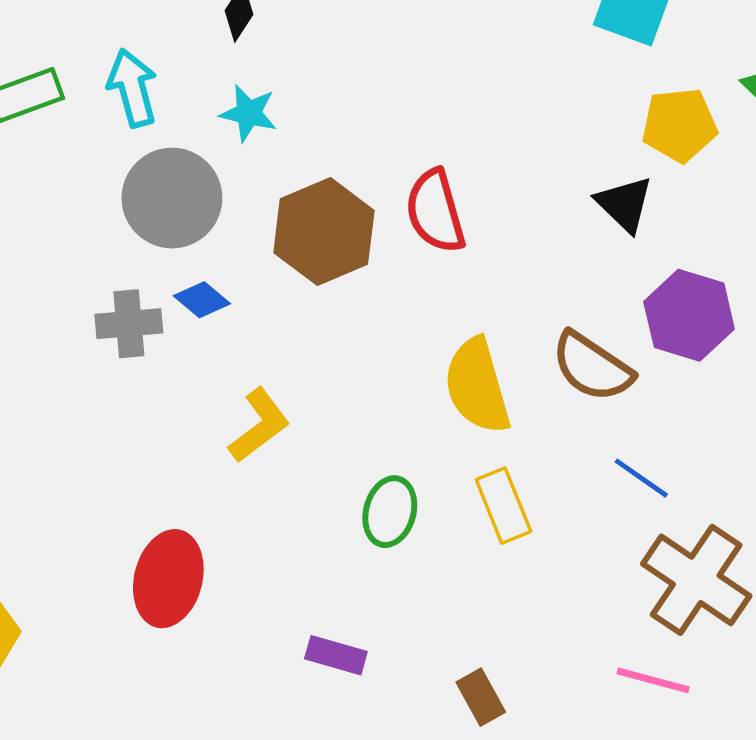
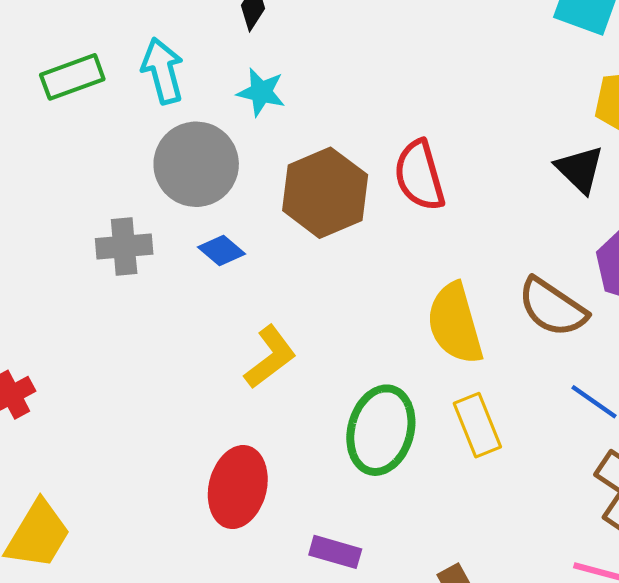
gray cross: (129, 324) -> (124, 246), moved
green ellipse: (390, 512) -> (381, 430), size x1.5
red ellipse: (168, 579) -> (238, 487), moved

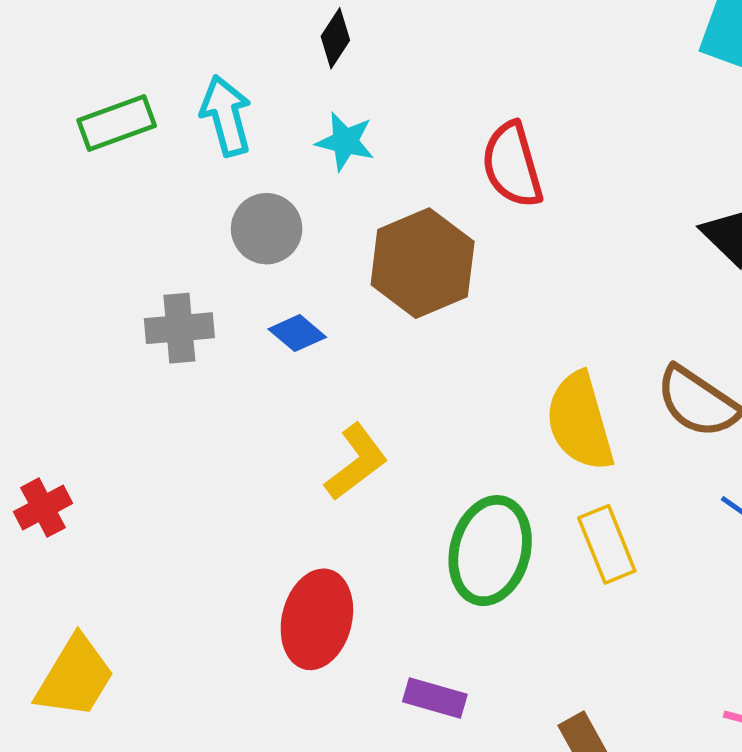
gray circle: (196, 164) -> (267, 229), size x0.7
red semicircle: (419, 175) -> (512, 165), moved

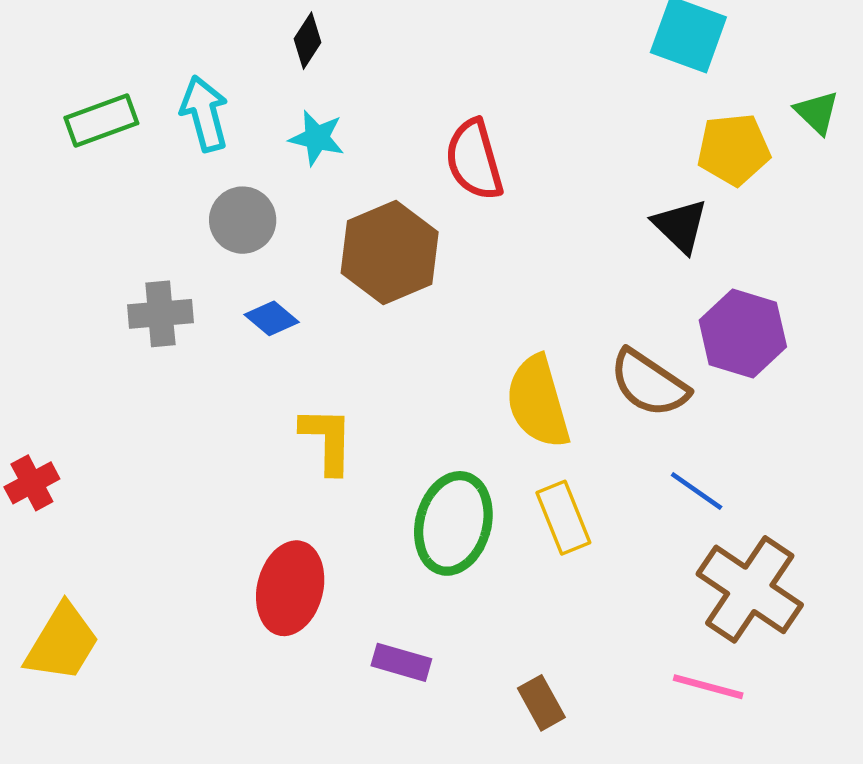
yellow L-shape: (356, 462) -> (327, 440), turned -52

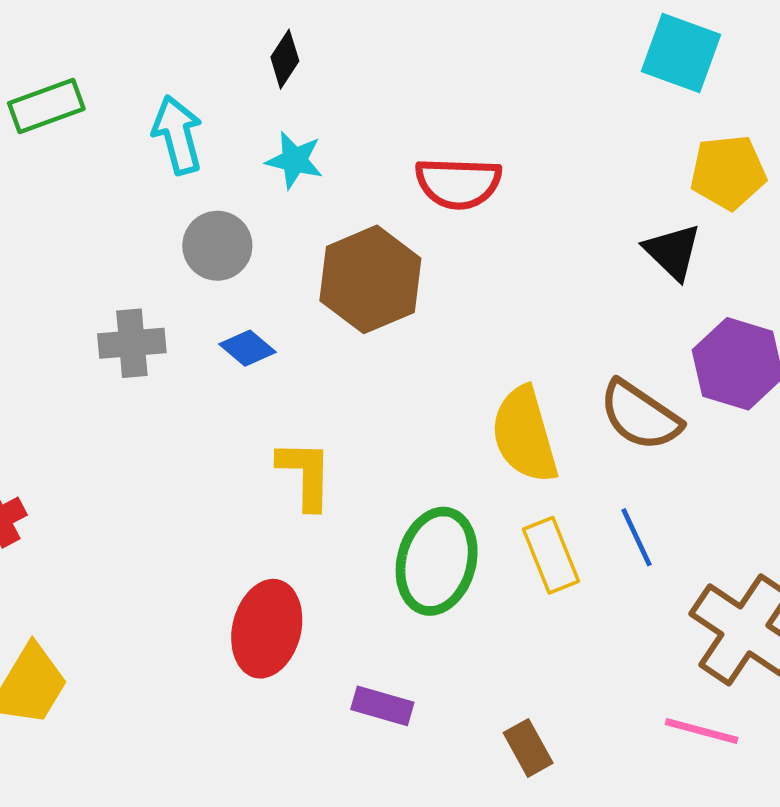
green rectangle: (101, 120) -> (46, 106), moved
red semicircle: (474, 160) -> (458, 183), turned -72
blue line: (697, 491) -> (637, 537), moved, turned 30

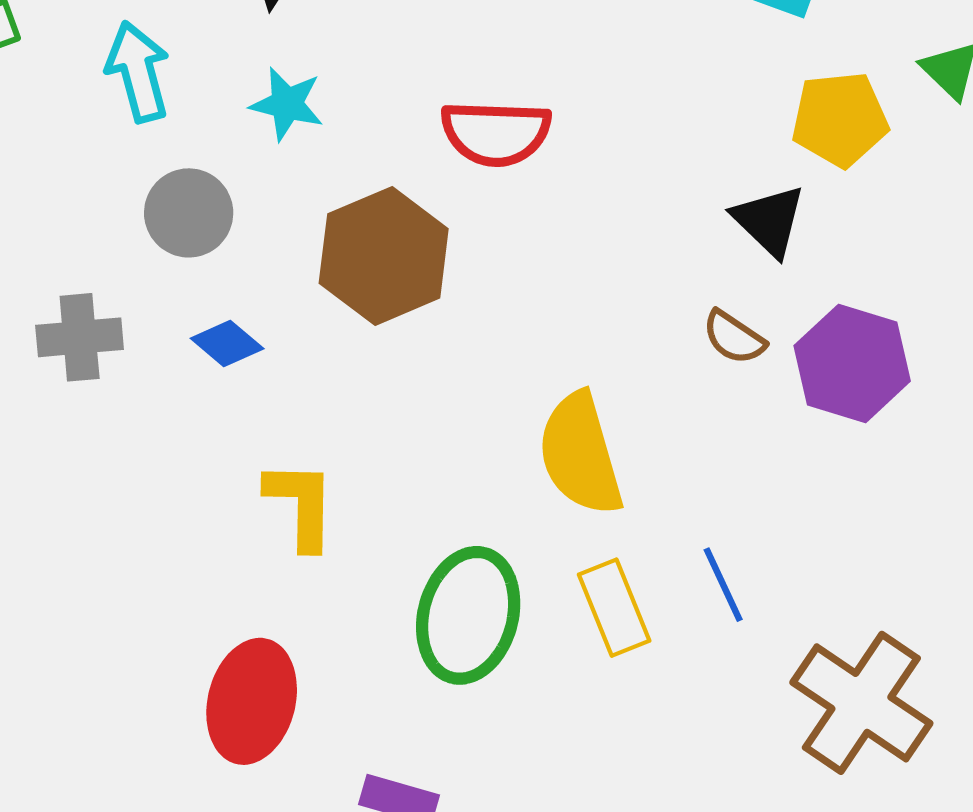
brown semicircle: (640, 416) -> (734, 337), moved, size x0.6

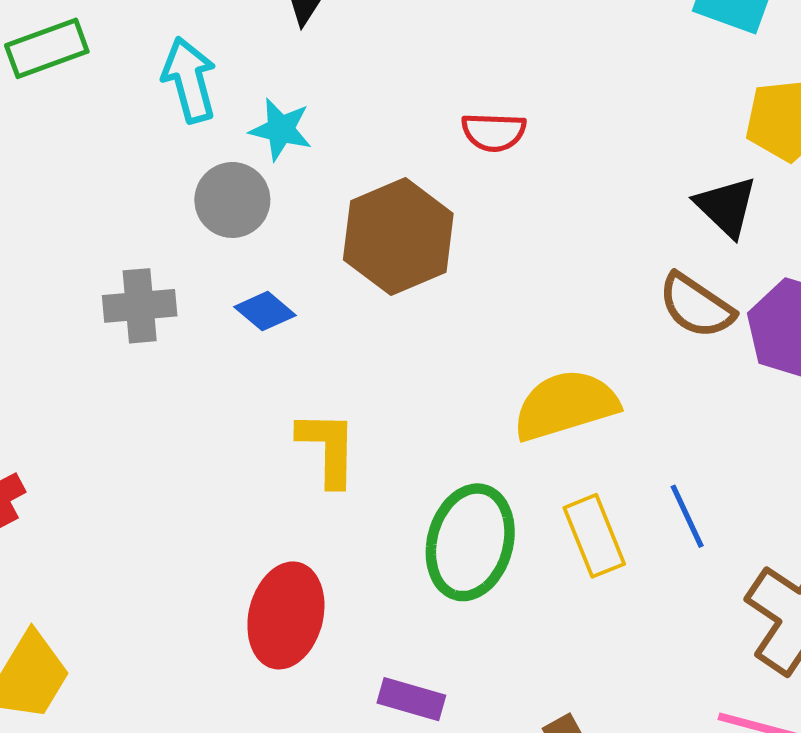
cyan star: (287, 104) -> (281, 129), moved
red semicircle: (496, 133) -> (494, 132), size x0.7
brown semicircle: (734, 337) -> (696, 306), size x1.4
yellow semicircle: (580, 454) -> (566, 405), turned 89

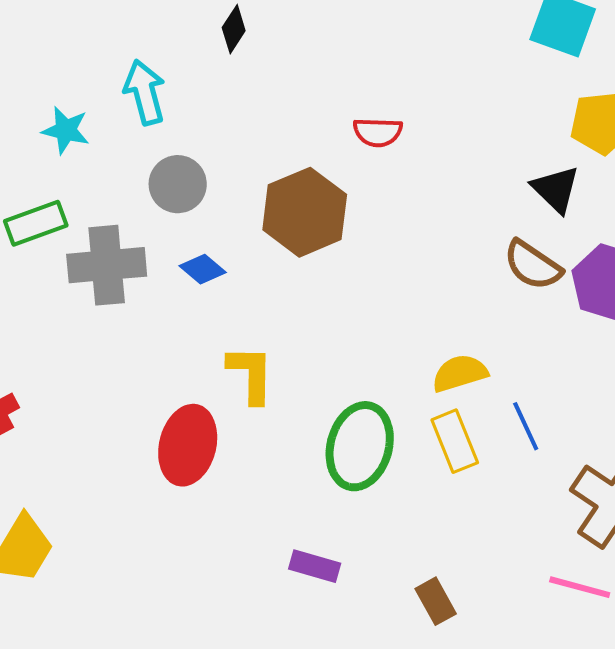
green rectangle: (47, 48) -> (36, 223), moved
cyan star: (281, 129) -> (66, 130), moved
gray cross: (140, 306) -> (107, 265), size x1.4
yellow semicircle: (566, 405) -> (460, 373), moved, size x0.7
red ellipse: (286, 615) -> (188, 445), moved

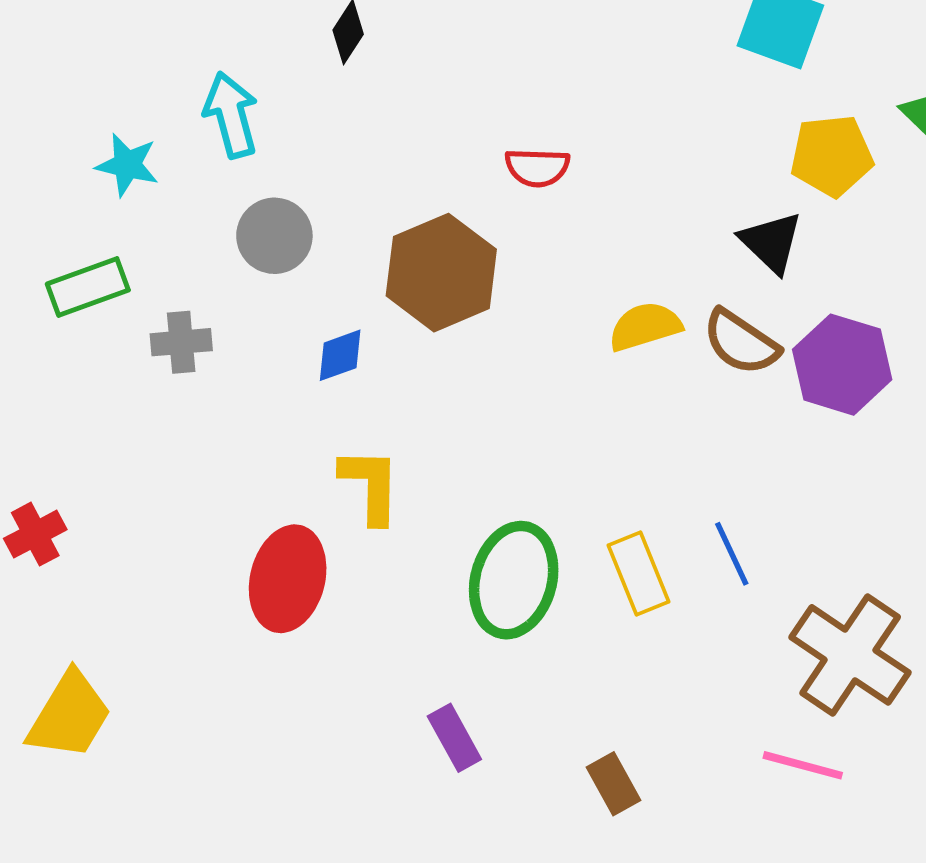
gray cross: (107, 265) -> (181, 342), size x0.6
blue diamond: (203, 269) -> (340, 355), moved, turned -60
yellow semicircle: (460, 373) -> (645, 326), moved
purple rectangle: (315, 566) -> (454, 738), turned 45

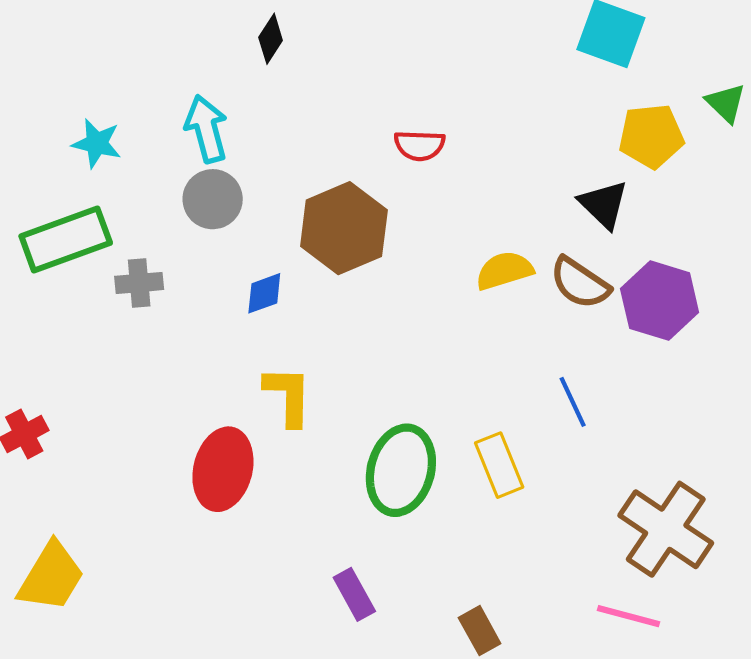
cyan arrow: (231, 115) -> (206, 129), moved
green rectangle: (88, 287) -> (66, 240), size x1.4
blue line: (732, 554) -> (573, 402), moved

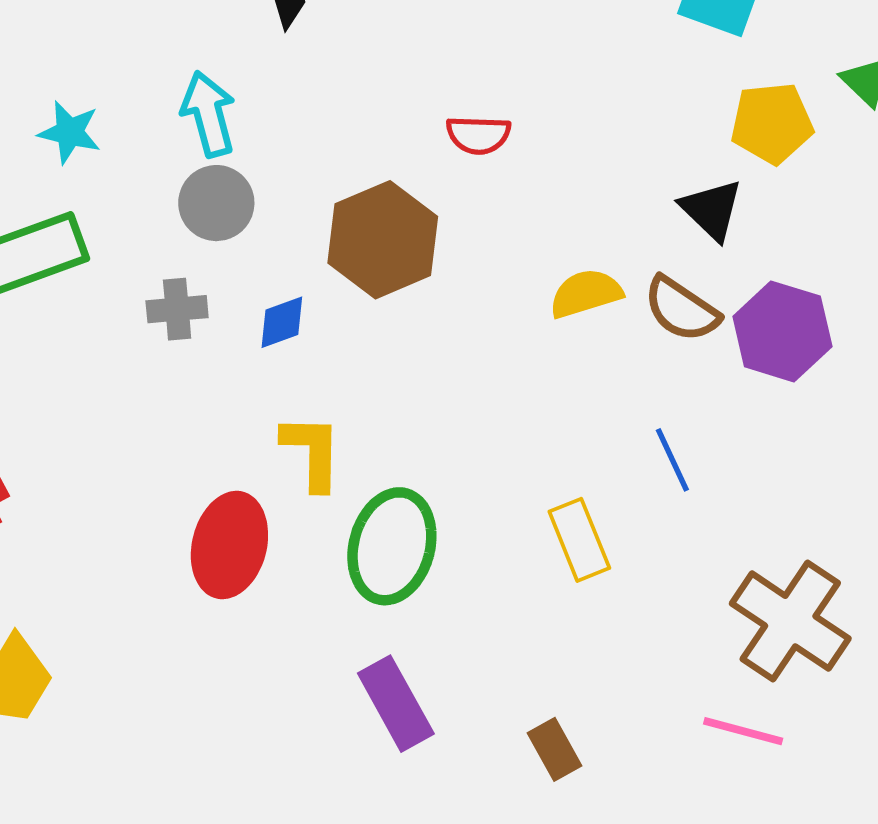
gray cross: (139, 283) -> (177, 309), moved
green ellipse: (401, 470) -> (392, 546), moved
purple rectangle: (354, 594) -> (396, 704), size x1.4

